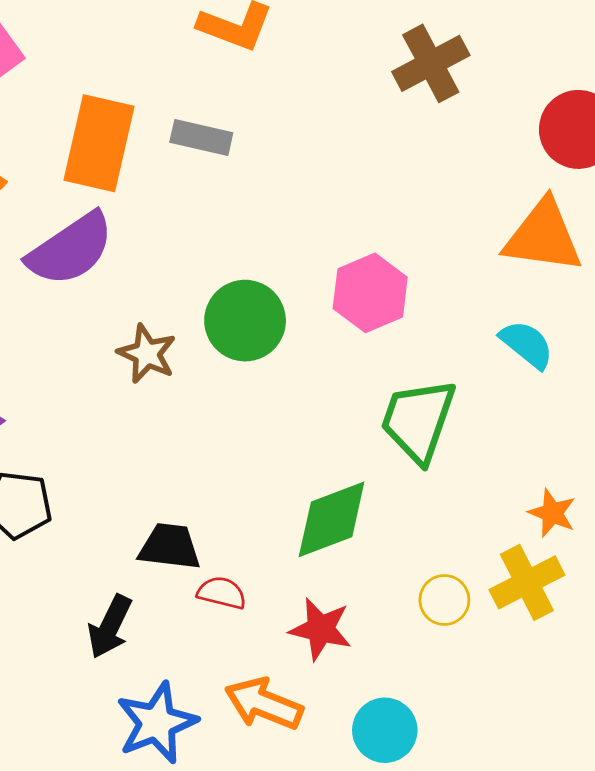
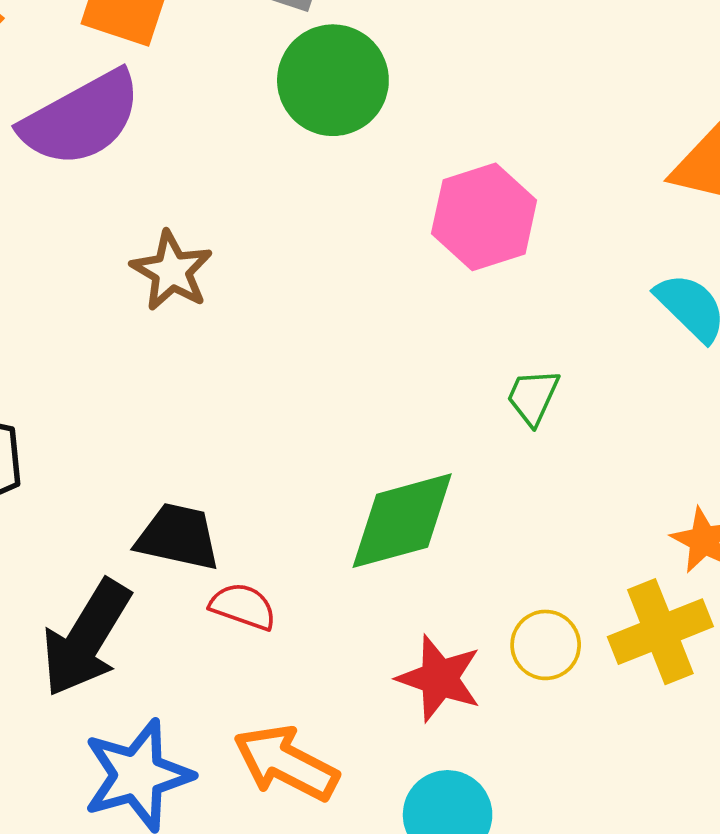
green circle: (245, 321) -> (333, 80), moved
green trapezoid: (418, 420) -> (533, 397), size x0.5
black arrow: (110, 627) -> (86, 638), size x1.4
red star: (321, 629) -> (439, 678), moved

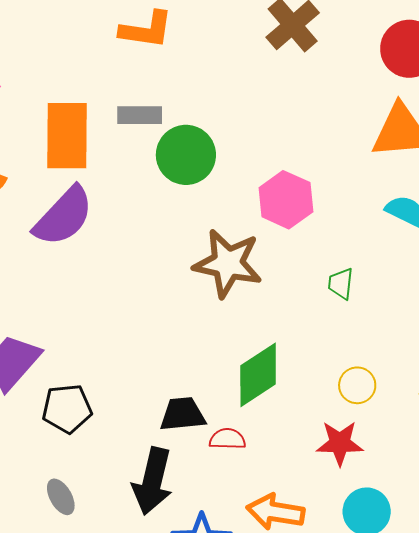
brown star: (172, 271) -> (228, 263), moved, size x1.6
green diamond: (402, 521) -> (258, 375), moved
yellow circle: (546, 645) -> (357, 385), moved

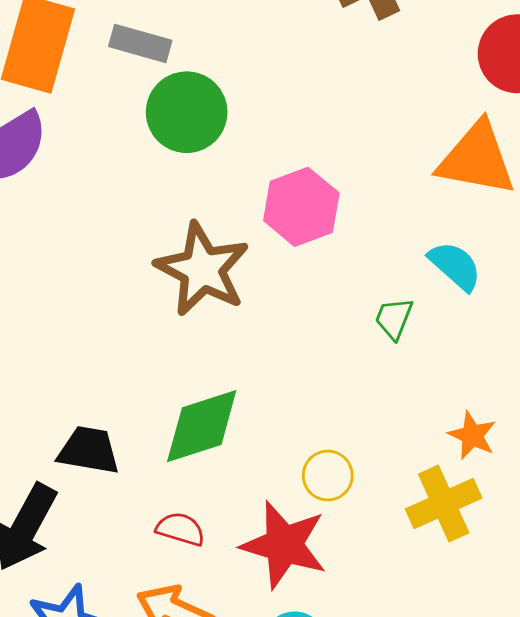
green trapezoid: (341, 284) -> (394, 318), moved
red semicircle: (227, 439) -> (180, 529), moved
red star: (340, 443) -> (284, 545), size x1.4

